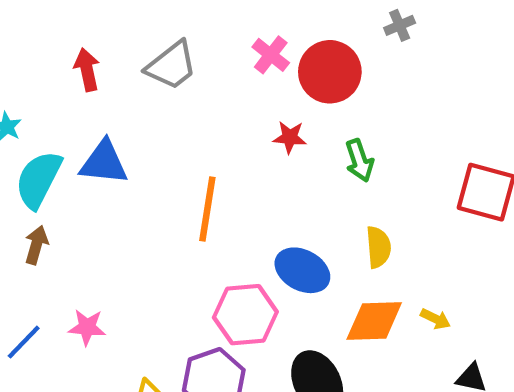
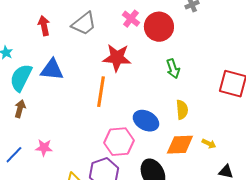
red star: (290, 137) -> (117, 58), moved, size x1.8

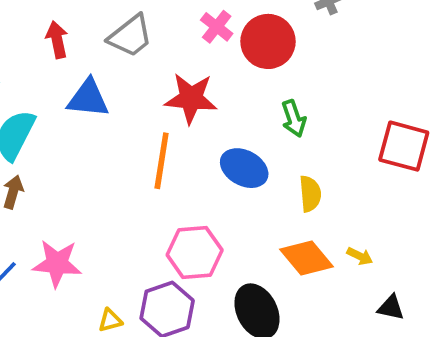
blue triangle: (52, 70) -> (88, 98), moved
blue ellipse: (146, 121) -> (244, 168), moved
orange diamond: (180, 145) -> (307, 258), turned 52
pink star: (44, 148) -> (57, 263), size x1.5

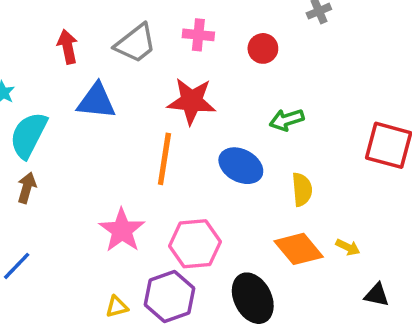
pink cross: (217, 27) -> (198, 35), moved, turned -32
red circle: (268, 41) -> (263, 48), size x0.6
green arrow: (294, 119) -> (287, 120), turned 92
pink star: (57, 263) -> (122, 230), moved, turned 30

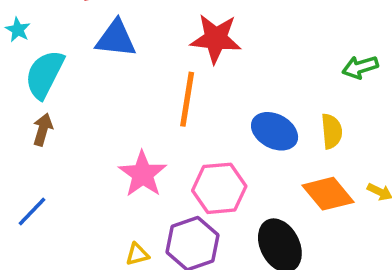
green arrow: (287, 120) -> (360, 67), moved
blue ellipse: (241, 166) -> (275, 131), moved

